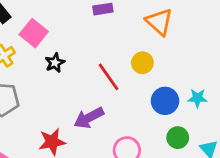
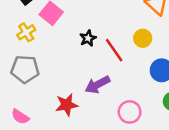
black star: (55, 63) -> (88, 38), moved

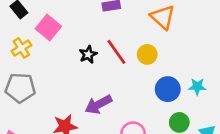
red line: (114, 50) -> (116, 52), moved

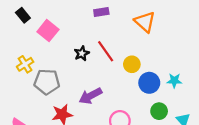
yellow cross: (21, 48) -> (25, 64), moved
yellow circle: (147, 54) -> (132, 64), moved
gray pentagon: (20, 88) -> (47, 82), moved

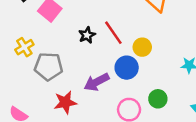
blue circle: (149, 83) -> (127, 68), moved
green circle: (159, 111) -> (158, 99), moved

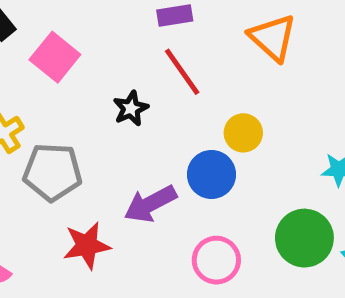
red line: (113, 33) -> (182, 72), moved
green circle: (158, 99) -> (304, 238), moved, size x1.5

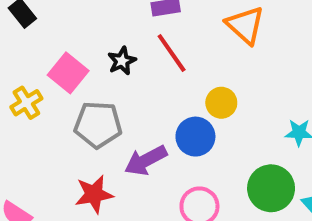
pink square: (55, 57) -> (68, 73), moved
black star: (131, 108) -> (122, 61), moved
gray pentagon: (53, 172) -> (98, 125), moved

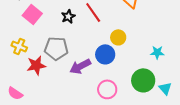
pink square: (68, 73) -> (32, 14), moved
yellow cross: (26, 103) -> (19, 46), moved, turned -35
red star: (94, 194) -> (36, 65), moved

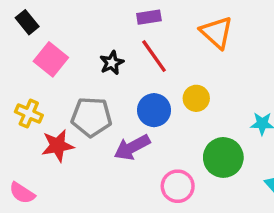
blue circle: (105, 54) -> (154, 110), moved
green circle: (143, 80) -> (223, 157), moved

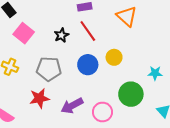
red star: (58, 146) -> (39, 98), moved
purple arrow: (132, 147) -> (72, 106), moved

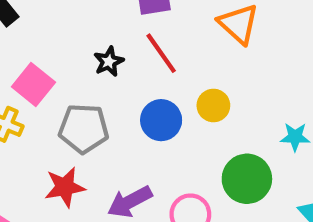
pink square: (24, 33) -> (33, 85), moved

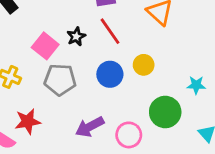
pink square: (33, 85) -> (45, 46), moved
red star: (65, 187) -> (28, 121), moved

